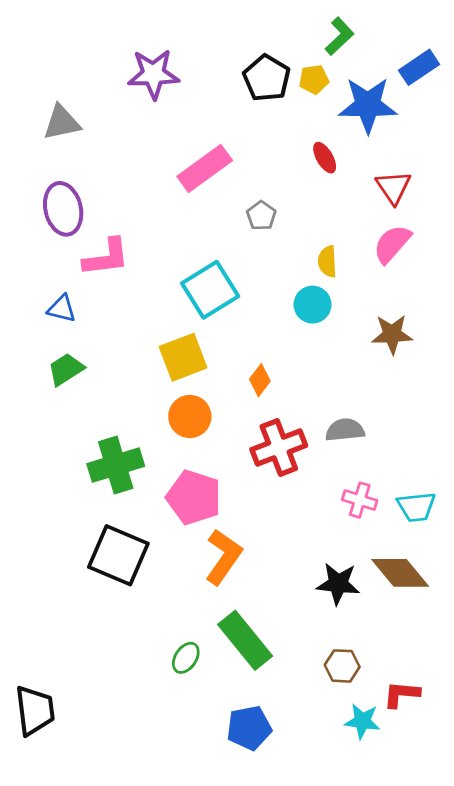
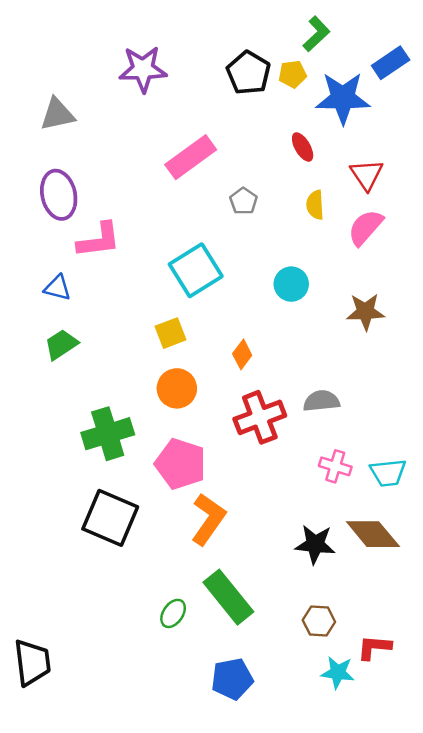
yellow semicircle: (327, 261) -> (315, 205), moved
yellow square: (183, 357) -> (171, 333), size x0.7

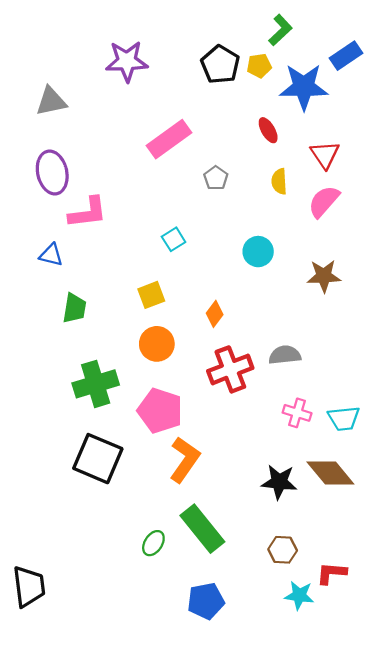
cyan square: (196, 270) -> (174, 239), size x0.5
green trapezoid: (61, 344) -> (74, 308), moved, turned 132

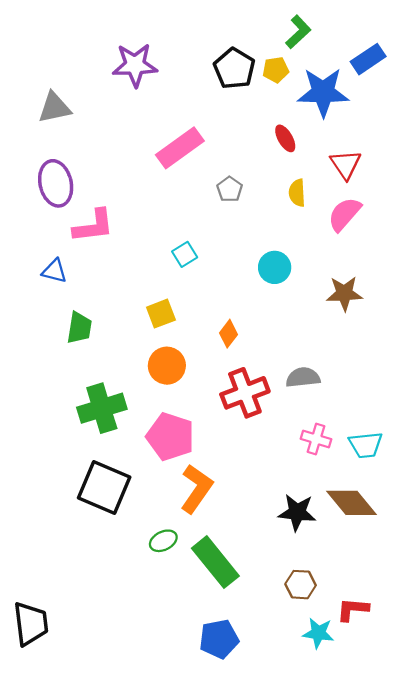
green ellipse: (153, 543) -> (163, 541), moved, turned 30

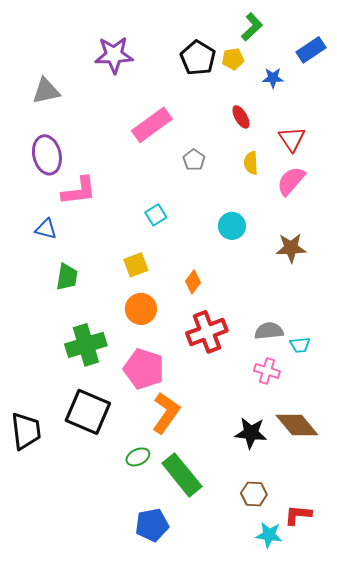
blue star: (323, 92) -> (273, 78), size x0.5
gray semicircle: (303, 377) -> (269, 331), moved
cyan trapezoid: (366, 445) -> (300, 345), moved, size x0.7
black trapezoid: (31, 624) -> (26, 431), moved
blue pentagon: (219, 639) -> (152, 525), moved

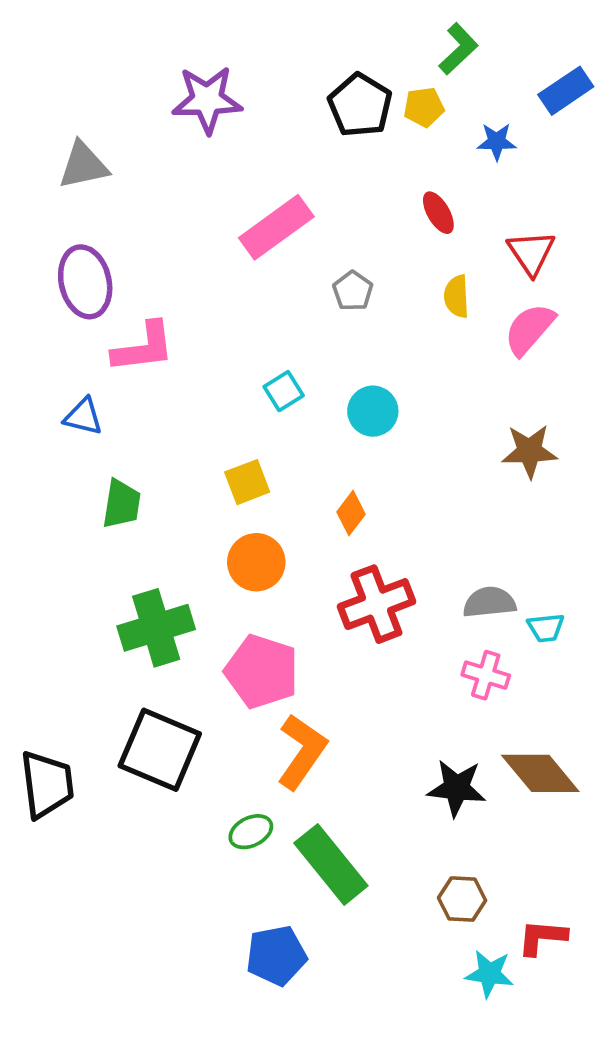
cyan circle: (232, 226) -> (373, 411), moved

